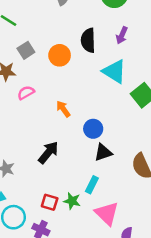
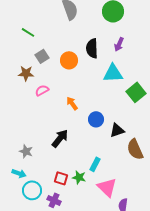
cyan triangle: (114, 71) -> (113, 73), turned -35
black triangle: (103, 152) -> (117, 130), moved

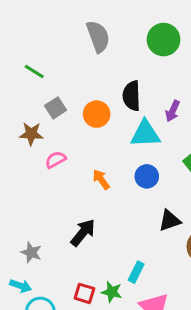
purple arrow: (119, 44) -> (173, 111), moved
cyan triangle: (113, 73) -> (145, 134), moved
blue circle: (96, 119) -> (147, 176), moved

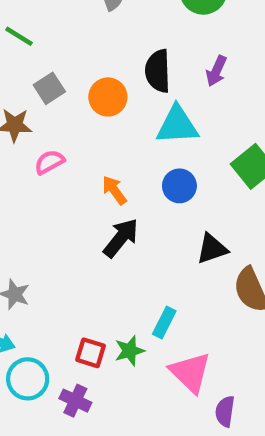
purple arrow: (173, 111) -> (216, 71), moved
black arrow: (83, 233) -> (121, 238), moved
green star: (112, 292) -> (130, 351), turned -30

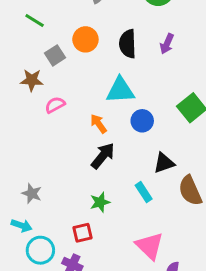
orange circle: (108, 97) -> (85, 39), moved
cyan triangle: (177, 125) -> (120, 90), moved
cyan rectangle: (164, 322) -> (144, 192), moved, turned -60
green star: (130, 351) -> (100, 202), moved
red square: (91, 353) -> (83, 233), turned -30

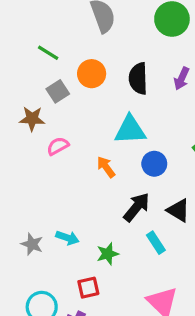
green line: (35, 21) -> (48, 53), moved
black arrow: (103, 156) -> (137, 207), moved
black triangle: (164, 163) -> (178, 210), turned 50
cyan arrow: (22, 225) -> (67, 238), moved

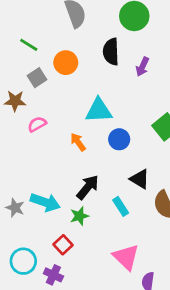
black semicircle: (138, 79) -> (111, 52), moved
black arrow: (137, 207) -> (88, 187), moved
cyan arrow: (67, 238) -> (45, 202), size x1.5
red square: (88, 288) -> (63, 245), turned -30

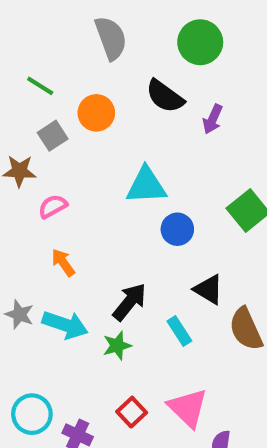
black semicircle: (111, 52) -> (165, 96), turned -52
orange arrow: (78, 142) -> (63, 262), moved
gray star: (15, 208) -> (19, 314), moved
red square: (63, 245) -> (132, 412), moved

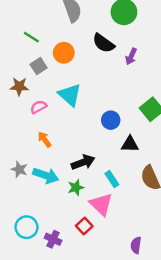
cyan triangle: (146, 186) -> (70, 95), moved, turned 45
black triangle: (209, 289) -> (130, 144), moved, turned -30
black arrow: (130, 302) -> (83, 162), turned 30
pink triangle: (188, 408) -> (101, 204), moved

